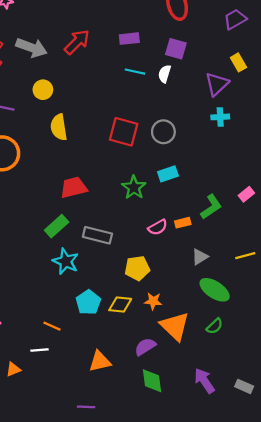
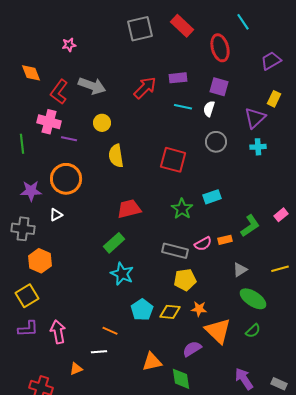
red arrow: (77, 42) -> (145, 88), moved
yellow rectangle: (238, 62) -> (274, 99), turned 56
gray circle: (163, 132) -> (216, 142), moved
gray rectangle: (97, 235) -> (175, 251), moved
green diamond: (152, 381) -> (181, 379), moved

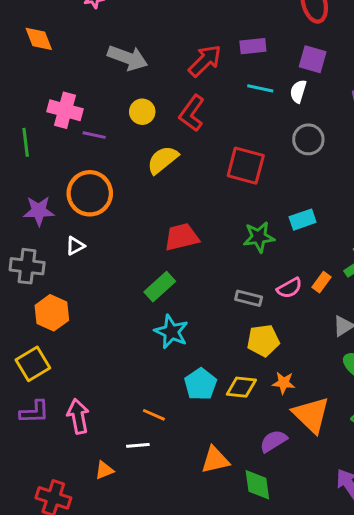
red L-shape: (59, 92) -> (192, 113), moved
yellow semicircle: (116, 156) -> (163, 160), turned 60
green star: (182, 209) -> (259, 237), turned 30
orange rectangle: (225, 240) -> (321, 282), turned -40
gray rectangle: (175, 251) -> (249, 298), size x0.7

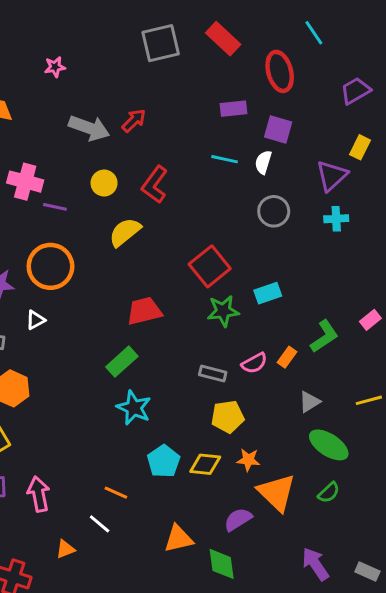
purple rectangle: (253, 46) -> (234, 109), moved
red arrow: (205, 61) -> (134, 121), moved, size x0.7
red square: (246, 166) -> (210, 266), moved, turned 36
white line: (138, 445) -> (100, 524), turned 45

